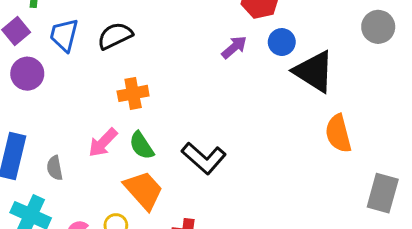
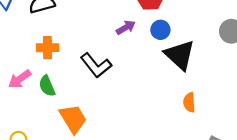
orange semicircle: (338, 133) -> (189, 102), size x0.7
black L-shape: (204, 158) -> (96, 65), moved
orange trapezoid: (144, 190) -> (73, 119), moved

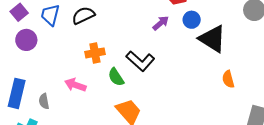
pink arrow: (20, 79) -> (75, 85), turned 65
green semicircle: (47, 86) -> (116, 77), moved

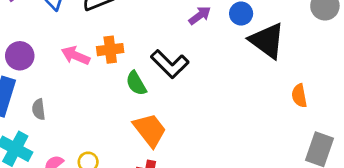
purple circle: (26, 40) -> (20, 56), moved
orange semicircle: (228, 79) -> (299, 96), moved
pink arrow: (75, 85) -> (76, 56), moved

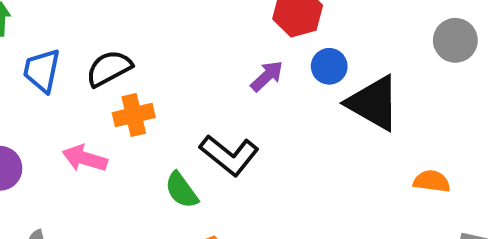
orange cross: (110, 50) -> (134, 115), moved
orange semicircle: (299, 96) -> (432, 181), turned 115

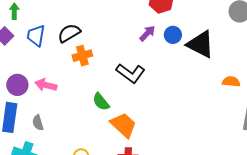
blue circle: (329, 66) -> (173, 35), moved
pink arrow: (85, 158) -> (46, 85), moved
green semicircle: (181, 190) -> (101, 102), moved

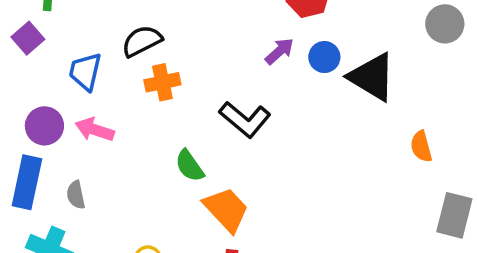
blue trapezoid: (36, 36) -> (85, 72), moved
orange semicircle: (231, 82) -> (421, 146), turned -114

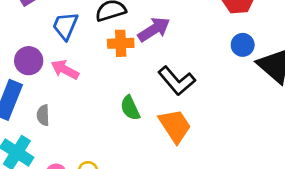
purple arrow: (279, 51) -> (154, 29), moved, size x1.4
orange trapezoid: (226, 210) -> (175, 126), moved

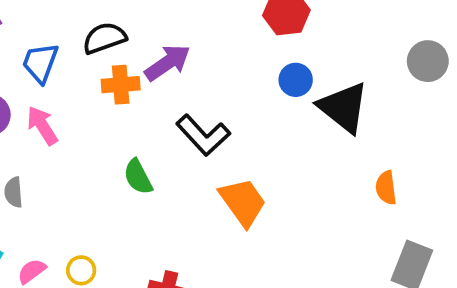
pink arrow: (65, 70) -> (42, 126), turned 32
orange trapezoid: (175, 126) -> (243, 202), moved

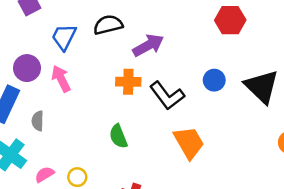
blue circle: (296, 80) -> (214, 80), moved
orange cross: (121, 85) -> (128, 82), moved
green semicircle: (138, 177) -> (118, 136), moved

